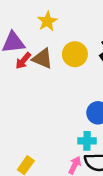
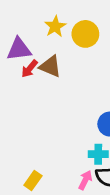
yellow circle: (75, 54) -> (85, 34), moved

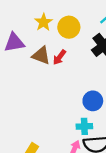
red arrow: (30, 69) -> (59, 57), moved

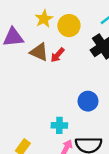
cyan cross: (84, 126) -> (59, 125), moved

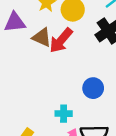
red arrow: (57, 55) -> (61, 40), size x1.6

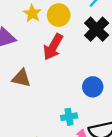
brown triangle: (42, 37) -> (21, 78), moved

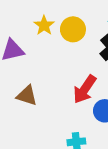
red arrow: (53, 47) -> (85, 89), moved

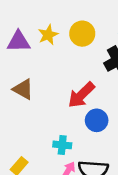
yellow star: (44, 25) -> (48, 35), moved

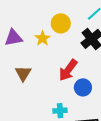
yellow star: (48, 35) -> (42, 38), moved
brown triangle: (23, 89) -> (23, 73), turned 42

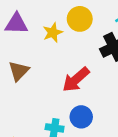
blue circle: (83, 87) -> (81, 117), moved

